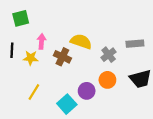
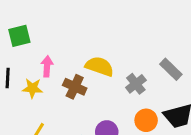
gray rectangle: (135, 44) -> (171, 69), turned 49
orange circle: (107, 80) -> (146, 120), moved

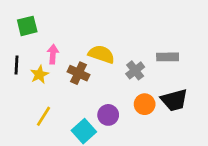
gray rectangle: (171, 69) -> (168, 57), turned -45
yellow star: (32, 88) -> (39, 74), turned -30

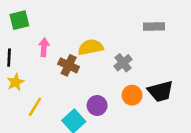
yellow semicircle: (101, 54) -> (91, 47), turned -30
gray rectangle: (168, 57) -> (154, 27), moved
yellow star: (39, 74) -> (15, 82), moved

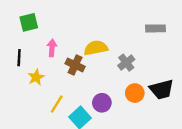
yellow star: (15, 82) -> (36, 77), moved
yellow line: (35, 107) -> (57, 104), moved

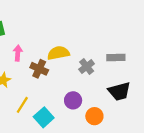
gray rectangle: (155, 28) -> (116, 58), moved
orange circle: (135, 93) -> (94, 116), moved
purple circle: (102, 103) -> (73, 100), moved

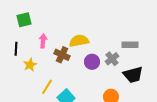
gray cross: (87, 67) -> (112, 59), moved
purple circle: (73, 100) -> (92, 62), moved

